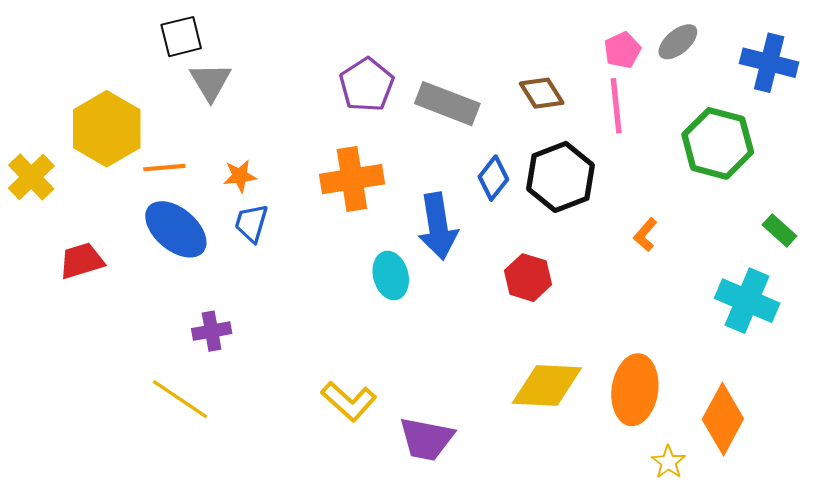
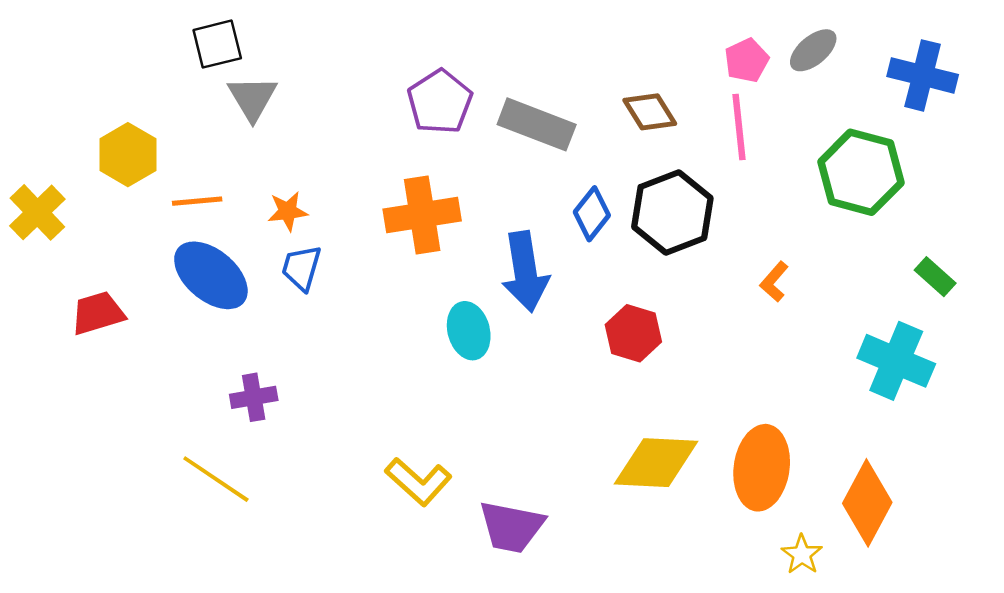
yellow hexagon: (107, 129) -> (128, 155), size x0.7

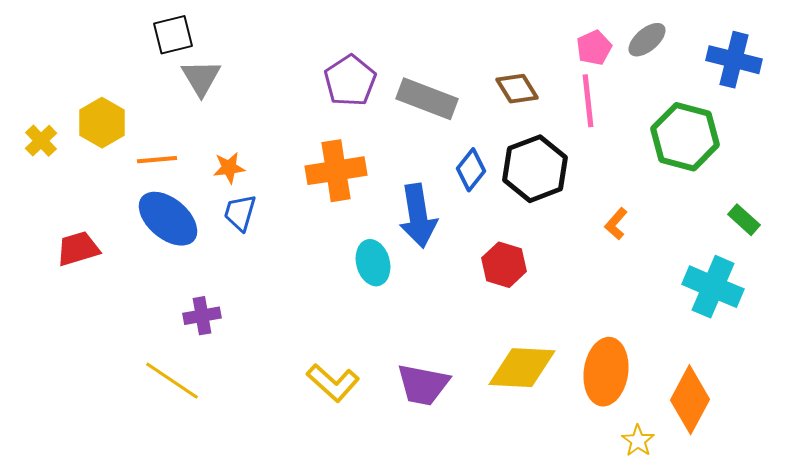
yellow cross: (37, 212) -> (41, 141), moved, size x0.7
purple trapezoid: (511, 527) -> (423, 385), moved

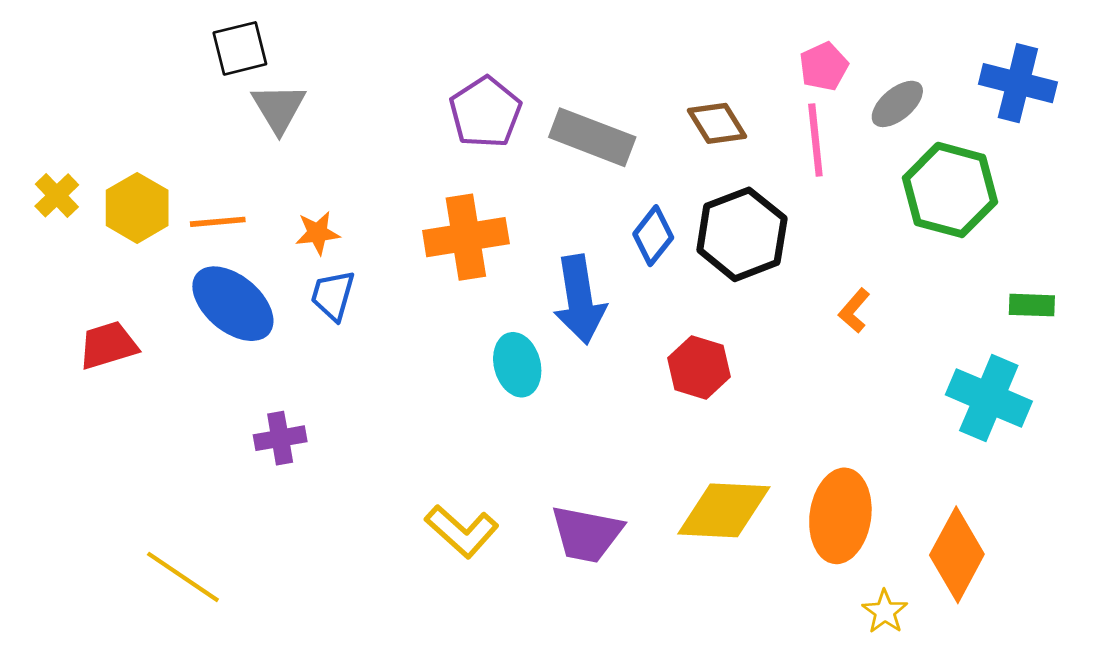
gray ellipse: (647, 40) -> (897, 104), moved
yellow hexagon: (102, 123) -> (137, 208), moved
green rectangle: (744, 220) -> (1032, 305), turned -40
yellow line: (172, 381) -> (183, 577), moved

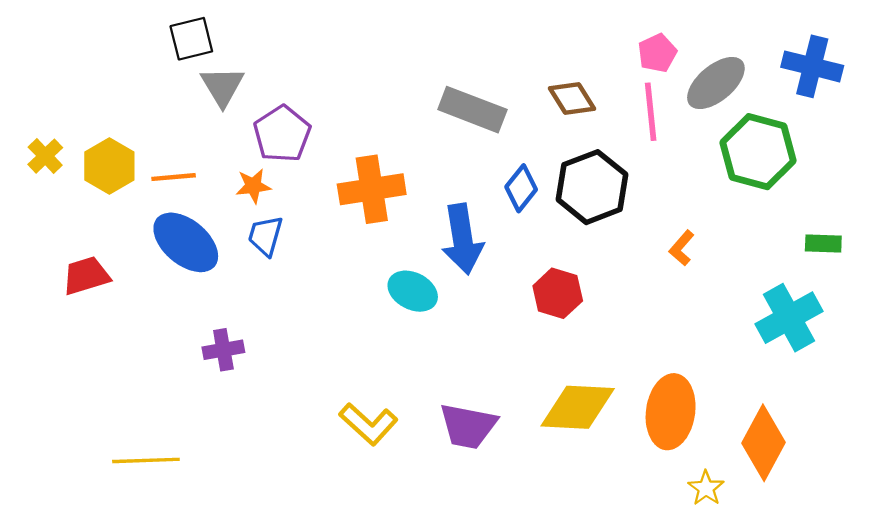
gray ellipse: (897, 104) -> (716, 83), size x1.4
purple pentagon: (485, 112) -> (282, 134), moved
cyan ellipse: (517, 365) -> (413, 291), turned -48
cyan cross: (989, 398) -> (789, 318), turned 38
yellow line: (183, 577) -> (146, 460), turned -36

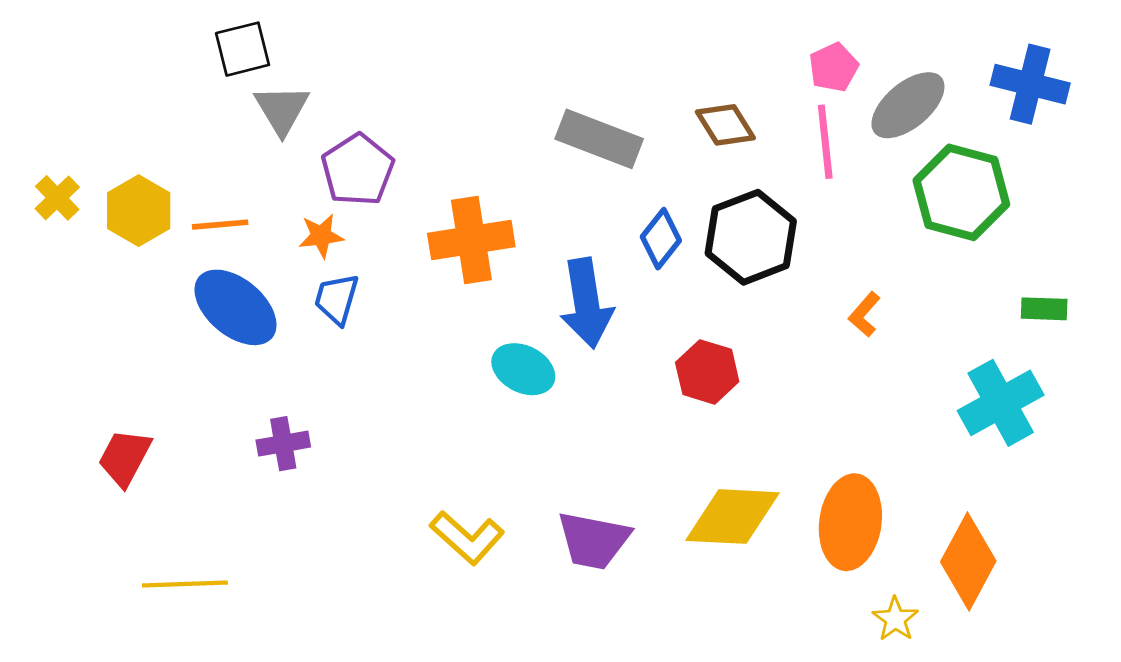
red trapezoid: (86, 276) -> (125, 458), moved, turned -45

